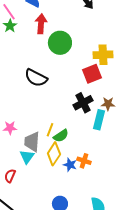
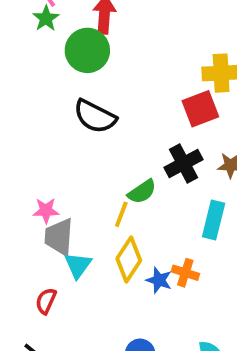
green circle: (60, 43) -> (87, 50), moved
cyan rectangle: (99, 120) -> (214, 220), moved
green semicircle: (61, 136) -> (142, 192), moved
gray trapezoid: (32, 142) -> (59, 237), moved

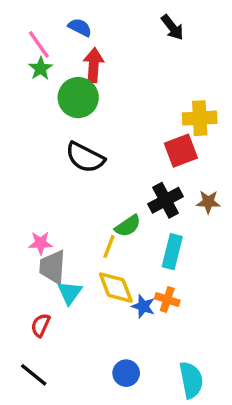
cyan rectangle: (214, 220) -> (172, 252), moved
yellow diamond: (129, 260) -> (116, 288), turned -54

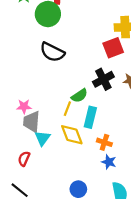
cyan rectangle: (172, 252) -> (90, 117), moved
blue star: (143, 306) -> (109, 162), moved

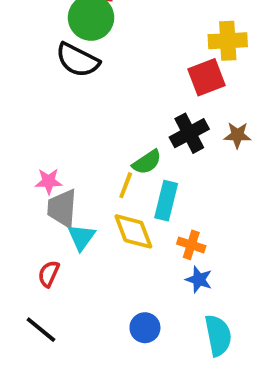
black semicircle: (52, 52) -> (78, 60), moved

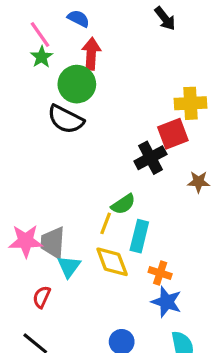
black cross: (189, 133) -> (150, 158), moved
pink star: (49, 181) -> (26, 241), moved, size x1.5
blue star: (199, 280) -> (166, 302), size x1.4

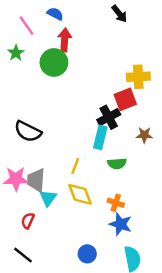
green star: (42, 57) -> (16, 53), moved
black semicircle: (66, 119) -> (28, 131), moved
green semicircle: (123, 204) -> (117, 164), moved, turned 30
cyan rectangle: (139, 236) -> (100, 137), moved

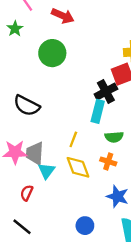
red arrow: (65, 40) -> (63, 16), turned 110
green circle: (54, 62) -> (52, 53), moved
orange cross: (116, 203) -> (108, 161), moved

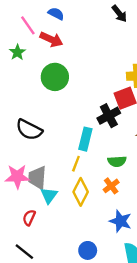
red arrow: (63, 16) -> (51, 39), moved
cyan rectangle: (98, 111) -> (85, 139), moved
orange cross: (108, 161) -> (111, 186), turned 35
yellow diamond: (78, 167) -> (81, 192), turned 48

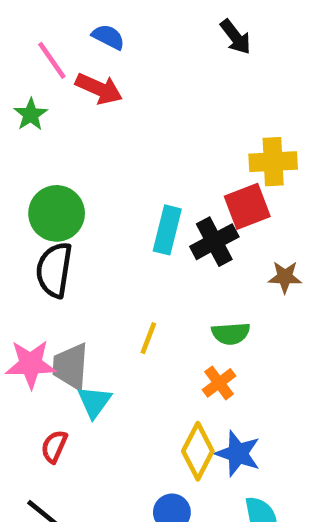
green circle: (55, 77) -> (57, 213), moved
black semicircle: (29, 130) -> (54, 270), turned 72
cyan rectangle: (85, 139) -> (167, 230), moved
yellow diamond: (81, 192) -> (198, 451), moved

